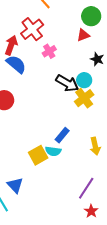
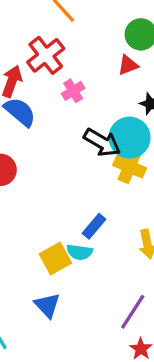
cyan circle: (84, 80) -> (130, 138), size x1.6
yellow cross: (84, 98) -> (130, 167), turned -30
blue triangle: (15, 185) -> (47, 305), moved

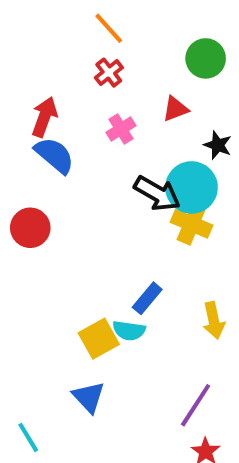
red cross: (46, 55) -> (109, 73), moved, size x0.6
red triangle: (128, 65) -> (175, 109), moved

